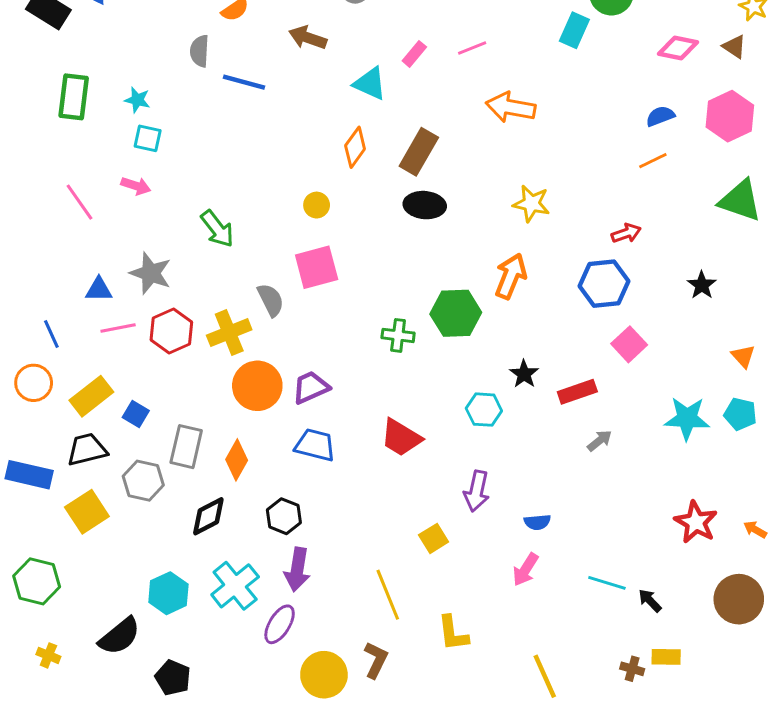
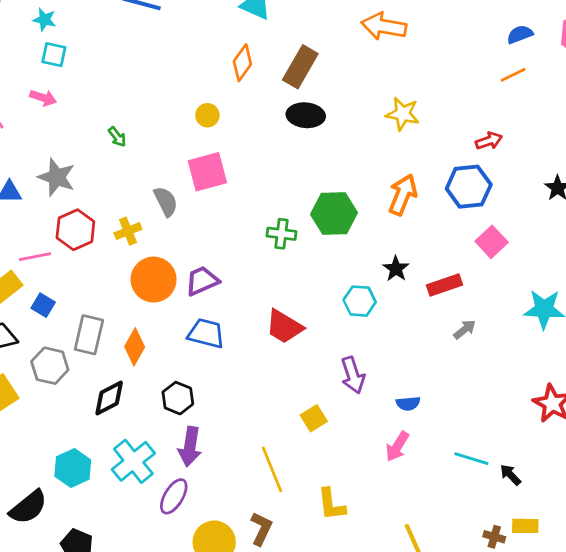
green arrow: (217, 229) -> (117, 137), size x0.6
orange arrow: (511, 276) -> (403, 195), moved
pink line: (118, 328) -> (35, 257), moved
yellow cross: (229, 332) -> (128, 231), size x0.7
purple arrow: (477, 491) -> (353, 375), turned -30

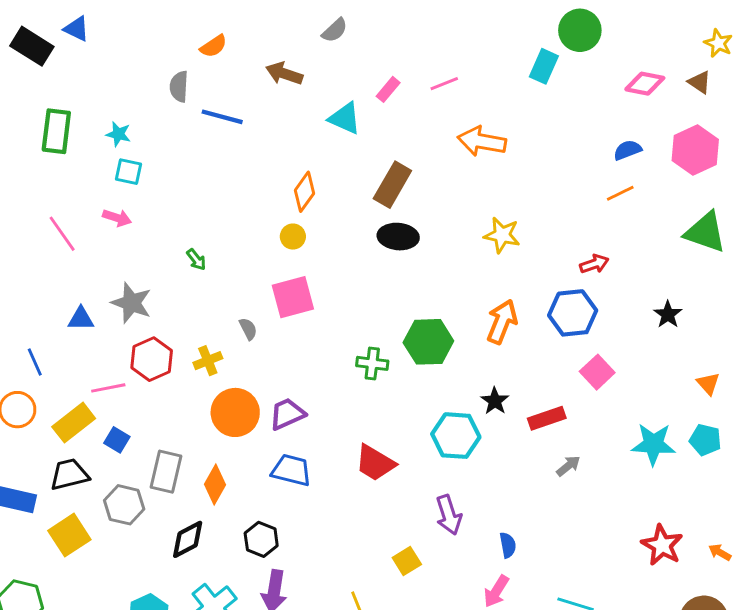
orange diamond: (242, 63) -> (304, 192), moved
gray semicircle: (166, 201) -> (248, 329), size x0.7
cyan hexagon: (360, 301) -> (456, 436), size x1.4
blue semicircle: (408, 403) -> (508, 545), turned -95

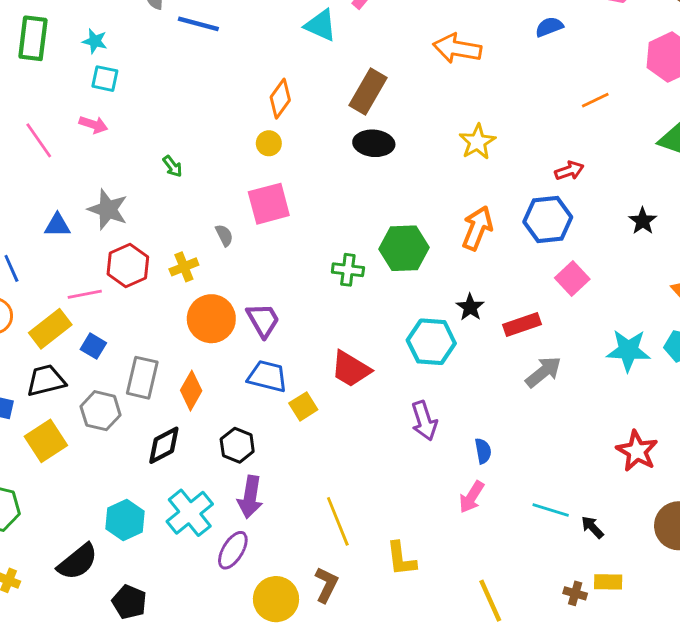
blue semicircle: (627, 150) -> (549, 27), moved
yellow star: (502, 235) -> (477, 142), turned 30
purple trapezoid: (287, 414) -> (263, 320), turned 84
gray arrow: (568, 466) -> (543, 372), size x1.5
yellow square: (407, 561) -> (303, 406), moved

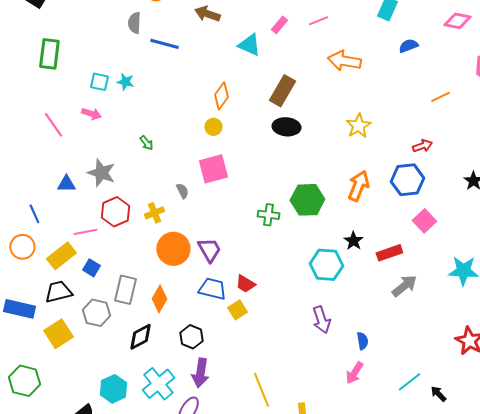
cyan star: (95, 41) -> (125, 82), moved
red trapezoid: (351, 369) -> (245, 284), moved, size x0.7
cyan line: (551, 510) -> (409, 382), turned -55

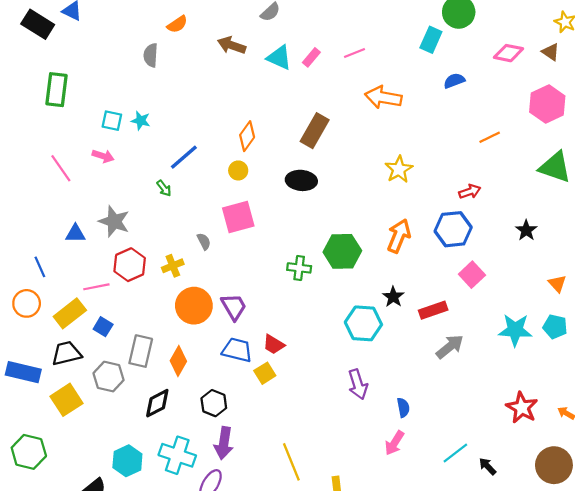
blue line: (164, 44) -> (184, 157), moved, turned -56
cyan triangle: (249, 45) -> (279, 57), moved
black ellipse: (286, 127) -> (301, 180), moved
cyan cross: (158, 384) -> (177, 455), turned -32

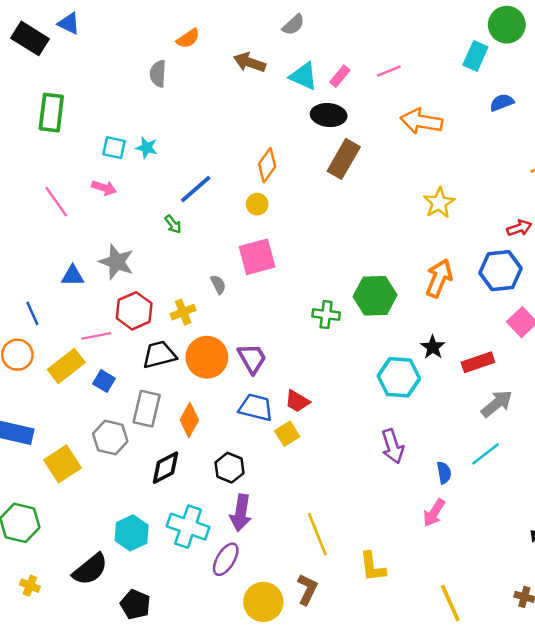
black ellipse: (301, 180) -> (329, 115), moved
black trapezoid: (66, 353) -> (159, 355), moved
cyan line: (455, 453) -> (485, 454), moved

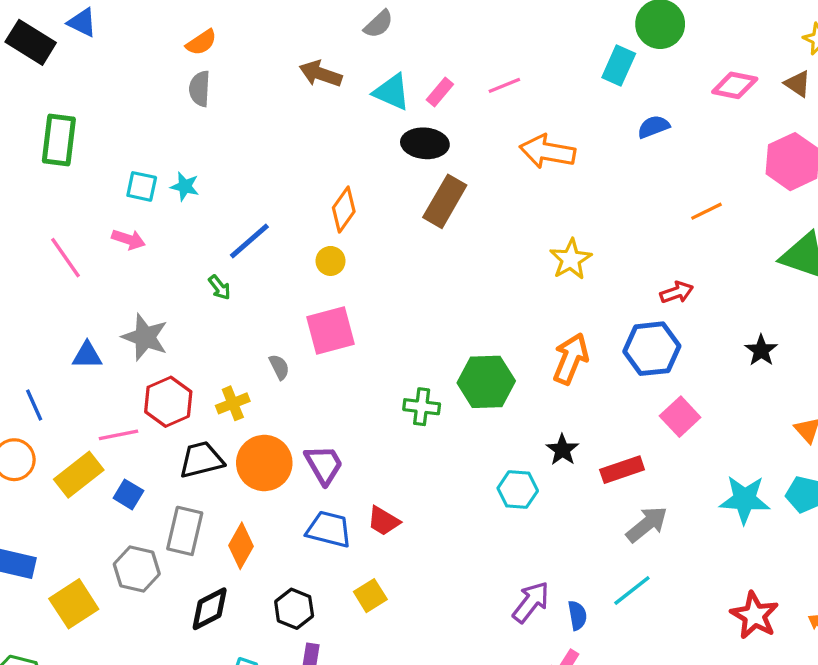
orange semicircle: (188, 38) -> (201, 42), moved
cyan hexagon: (399, 377) -> (518, 490), size x0.7
yellow square: (287, 434) -> (370, 596), moved
purple arrow: (393, 446) -> (531, 602), moved, turned -124

